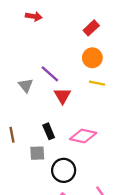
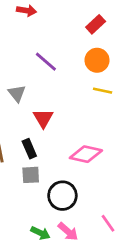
purple line: (50, 74) -> (46, 62), moved
red triangle: (62, 96) -> (43, 118), moved
black rectangle: (49, 131) -> (29, 149), moved

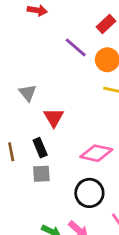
purple line: (46, 62) -> (76, 47), moved
black circle: (62, 196) -> (89, 193), moved

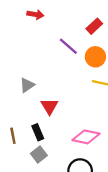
gray triangle: (28, 93) -> (27, 85), turned 35
gray square: (41, 174) -> (39, 155), turned -35

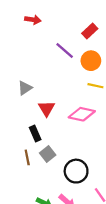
brown line: (13, 136) -> (27, 157), moved
pink diamond: (86, 137) -> (82, 114), moved
gray square: (39, 155) -> (48, 154), moved

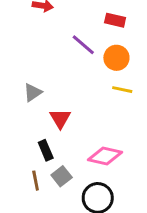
red rectangle: (90, 31) -> (115, 20), turned 56
pink diamond: (82, 114) -> (105, 156), moved

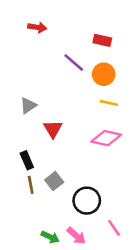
black rectangle: (46, 150) -> (27, 160), moved
pink diamond: (105, 156) -> (106, 138), moved

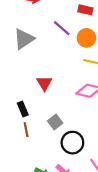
gray triangle: (28, 105) -> (24, 39), moved, size x1.5
gray square: (54, 181) -> (55, 122), moved

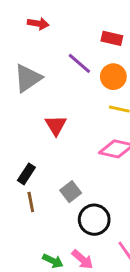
red triangle: (44, 83) -> (56, 125), moved
black rectangle: (23, 109) -> (26, 174), turned 56

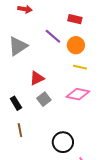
red triangle: (56, 125) -> (37, 78), turned 35
black rectangle: (26, 174) -> (16, 103), moved, turned -64
gray square: (71, 192) -> (44, 99), moved

